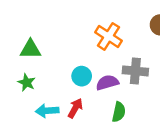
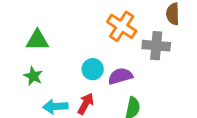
gray cross: (135, 71) -> (156, 46), moved

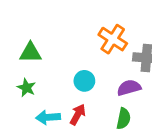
purple semicircle: (120, 76) -> (129, 88), moved

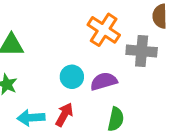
purple semicircle: (129, 88) -> (104, 81), moved

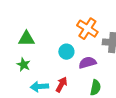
cyan circle: (72, 77) -> (66, 52), moved

